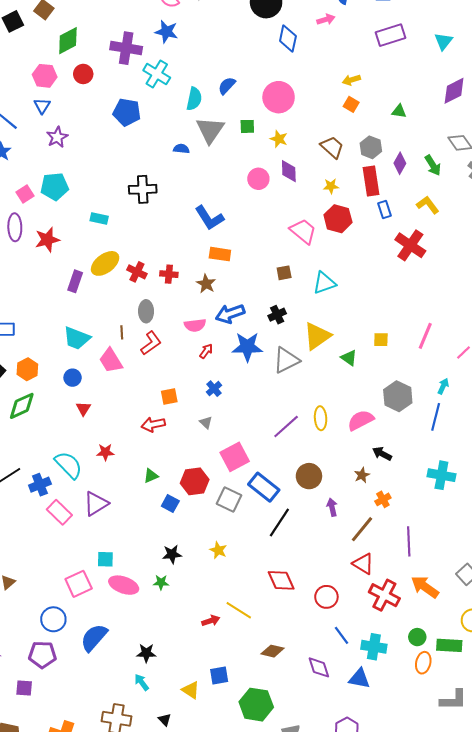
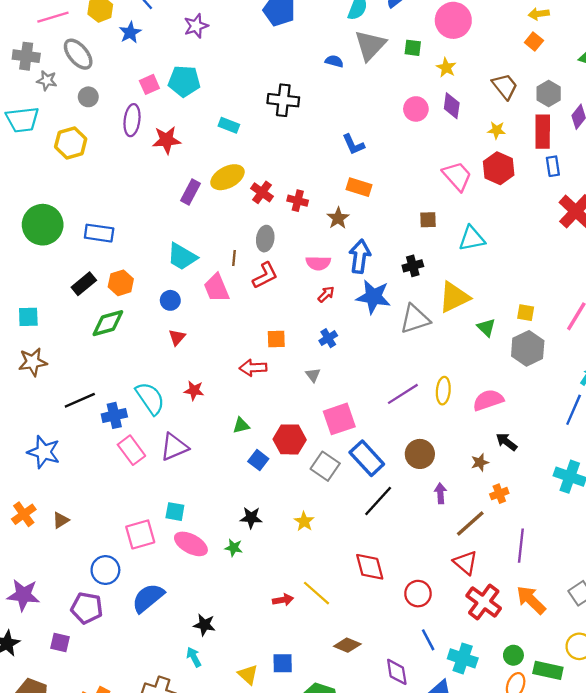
blue L-shape: (209, 218) -> (353, 144), size x0.7
blue arrow: (230, 314) -> (360, 256), turned 108
gray hexagon: (398, 396) -> (528, 348), moved

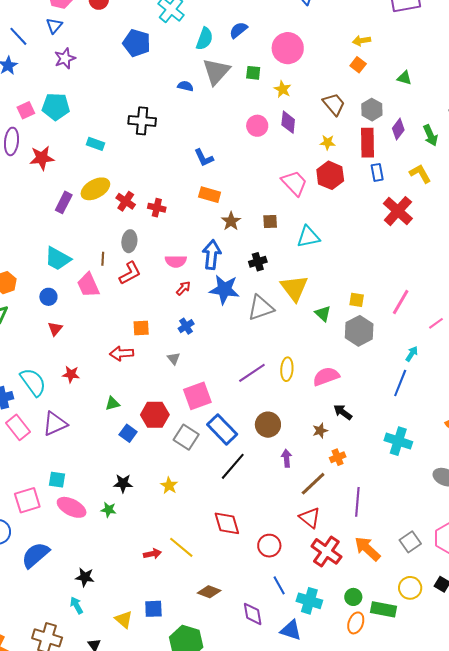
brown star: (338, 218) -> (231, 221), moved
yellow triangle: (454, 297) -> (294, 288), turned -40

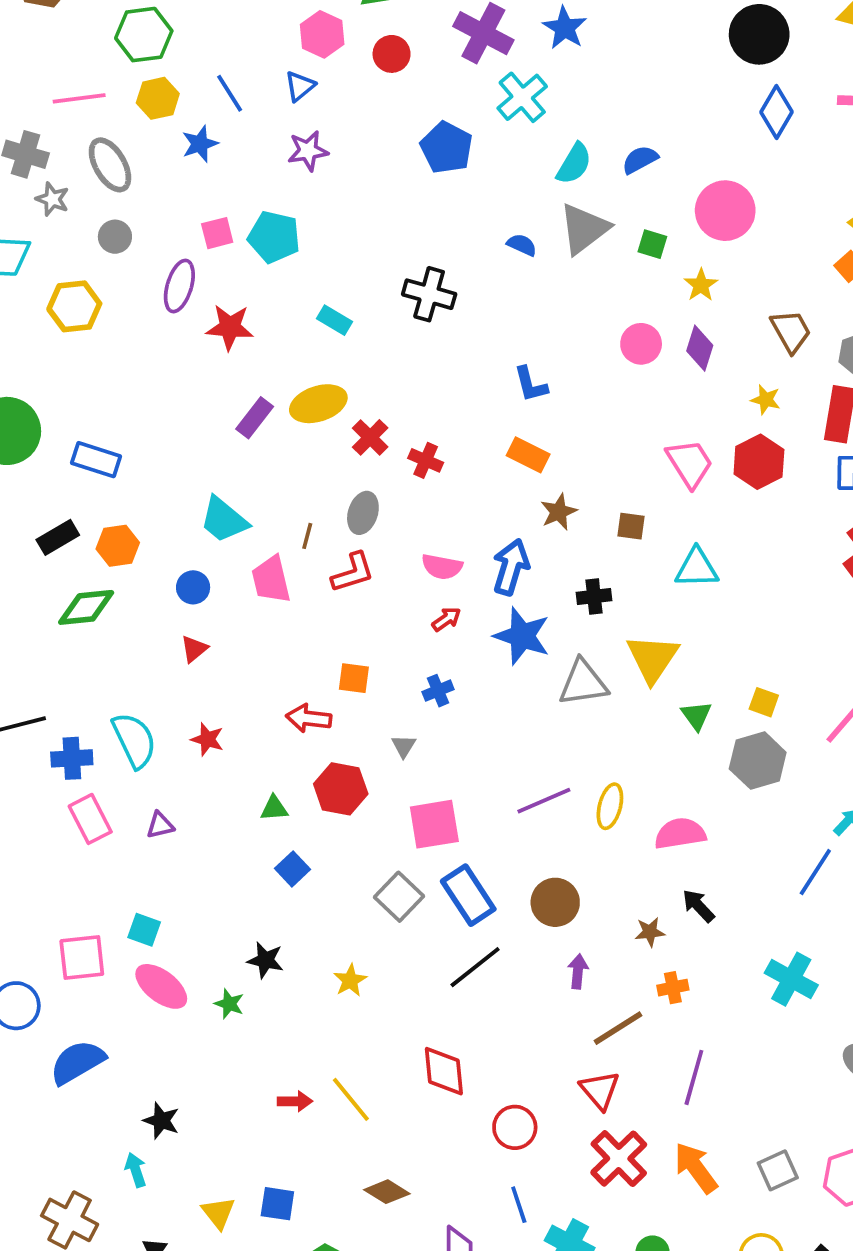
red hexagon: (155, 415) -> (341, 789), moved
purple triangle: (55, 424) -> (160, 825), size x0.6

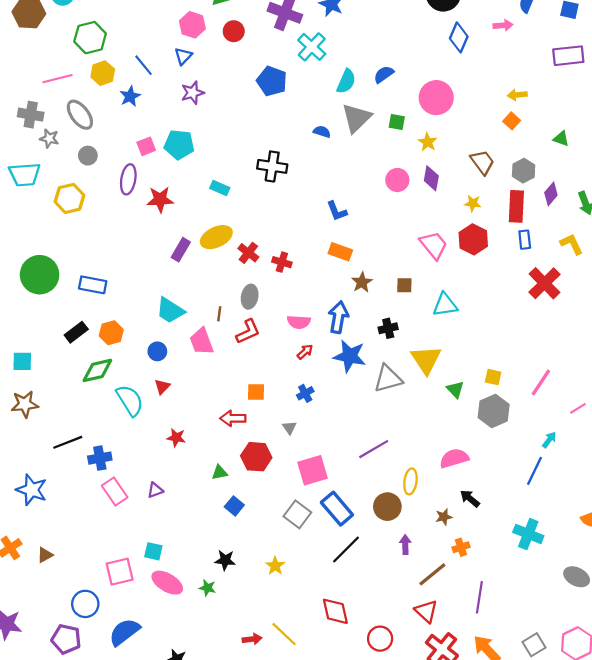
cyan semicircle: (134, 740) -> (130, 400), moved
yellow ellipse: (610, 806) -> (410, 481), moved

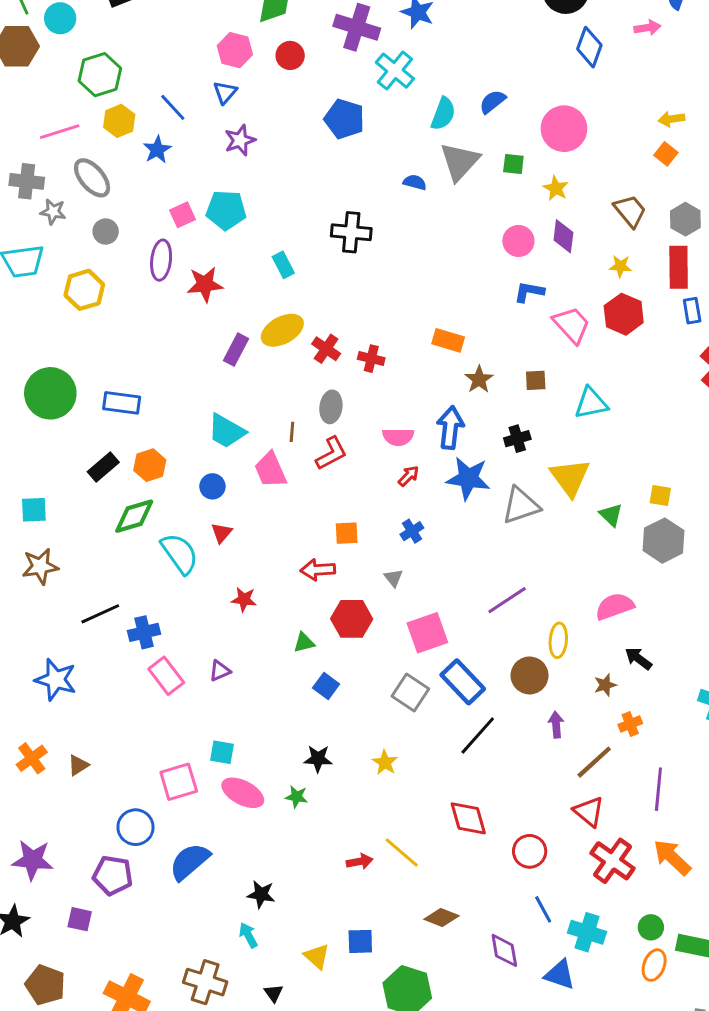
cyan rectangle: (220, 188) -> (283, 265), turned 42
blue L-shape: (337, 211) -> (529, 292), moved, turned 125

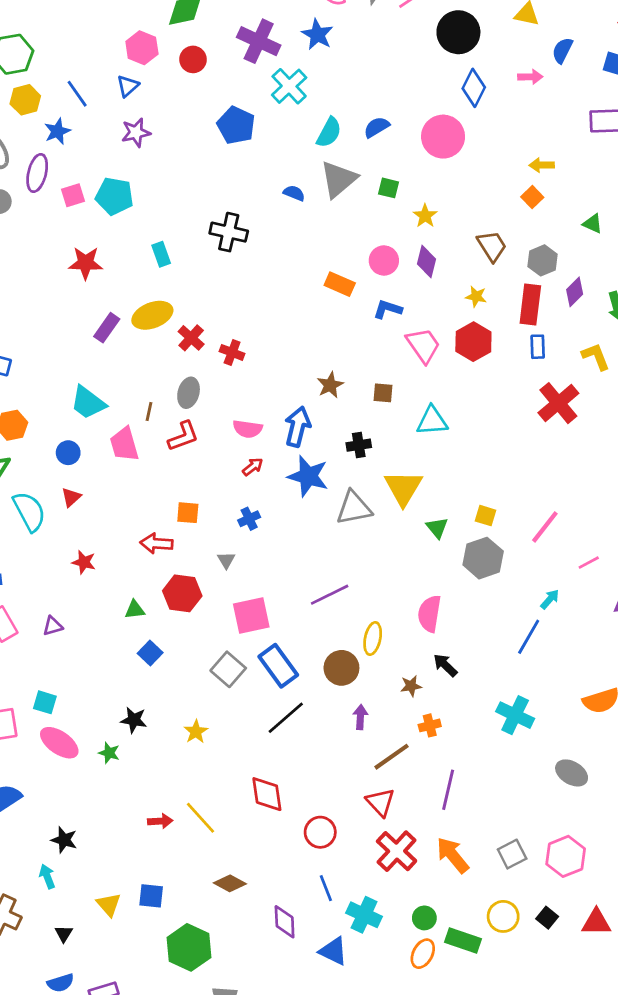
pink circle: (564, 129) -> (443, 137), moved
purple ellipse: (161, 260) -> (37, 173), moved
orange rectangle: (448, 340) -> (340, 284), moved
pink semicircle: (615, 606) -> (429, 614), turned -69

